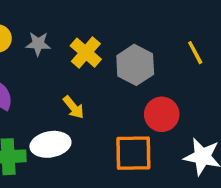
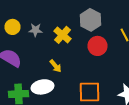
gray hexagon: (135, 65) -> (90, 20), moved
red circle: (162, 114) -> (98, 46), moved

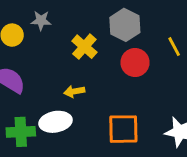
gray star: (36, 30) -> (41, 21), moved
yellow arrow: (56, 66) -> (74, 91), turned 120

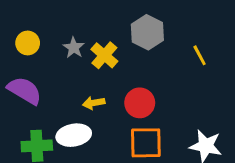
gray star: (41, 21) -> (74, 48), moved, turned 30
red circle: (135, 63) -> (140, 103), moved

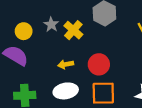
yellow circle: (28, 43) -> (24, 31), moved
white ellipse: (74, 135) -> (66, 91), moved

